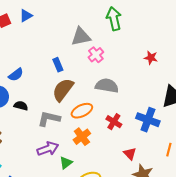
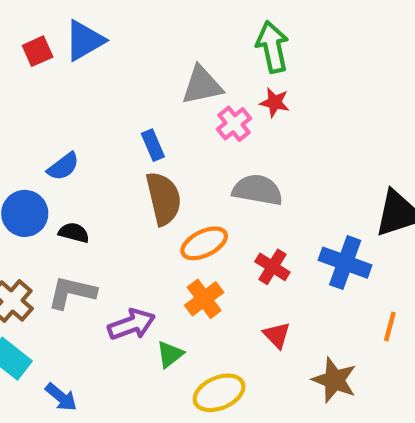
blue triangle: (26, 16) -> (85, 40), size x1.5
red star: (151, 58) -> (275, 102), moved
brown semicircle: (63, 90) -> (164, 198), turned 130
gray L-shape: (49, 119) -> (72, 292), moved
red triangle: (130, 154) -> (277, 335), moved

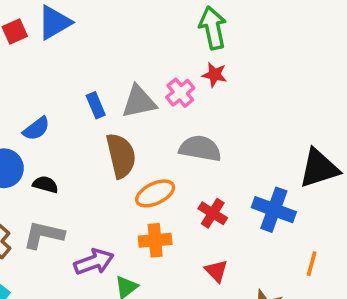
gray triangle: (202, 85) -> (139, 102), moved
blue rectangle: (153, 145) -> (96, 105), moved
orange cross: (204, 299) -> (155, 240), turned 32

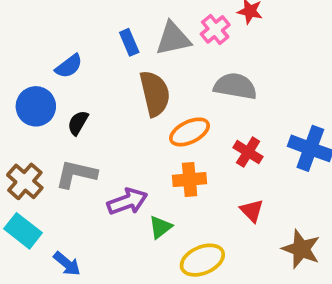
black semicircle: (45, 184) -> (78, 123), turned -75

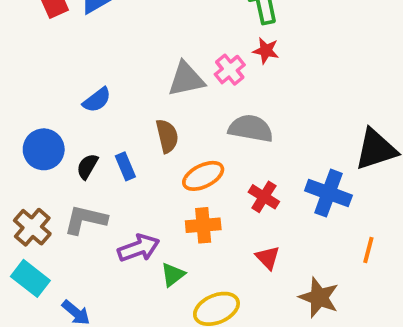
blue rectangle: (129, 42) -> (125, 166), moved
blue semicircle: (69, 66) -> (97, 100), moved
brown semicircle: (155, 94) -> (167, 136), size x0.7

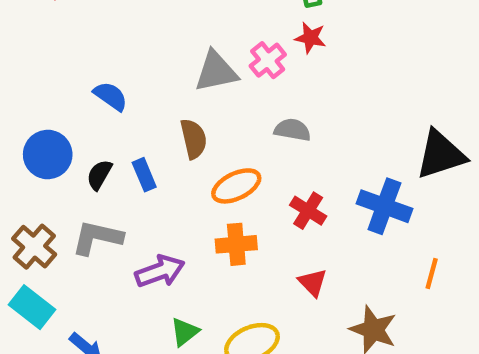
blue semicircle: (97, 100) -> (111, 96), turned -108
gray semicircle: (251, 128) -> (292, 130), size x0.7
green triangle: (173, 275) -> (185, 332), moved

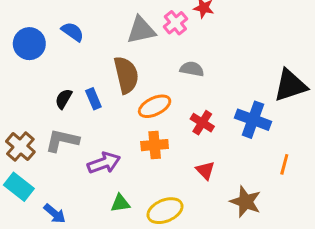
blue semicircle: (111, 96) -> (73, 32), moved
brown semicircle: (194, 139) -> (126, 75), size x1.4
blue circle: (48, 155) -> (29, 44), moved
green triangle: (185, 332) -> (120, 203), turned 30

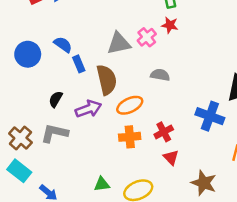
blue rectangle: (93, 99) -> (79, 64), moved
red cross: (202, 123) -> (164, 132), moved, turned 30
purple arrow: (104, 163) -> (88, 109), moved

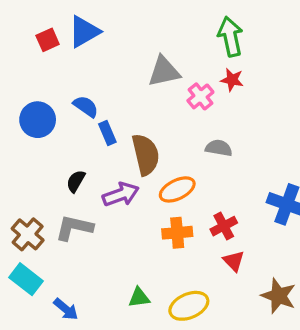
gray triangle: (119, 43) -> (164, 71), moved

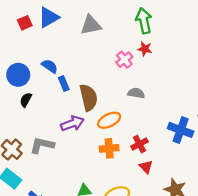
gray triangle: (164, 71) -> (91, 25), moved
black semicircle: (76, 181) -> (26, 100), moved

